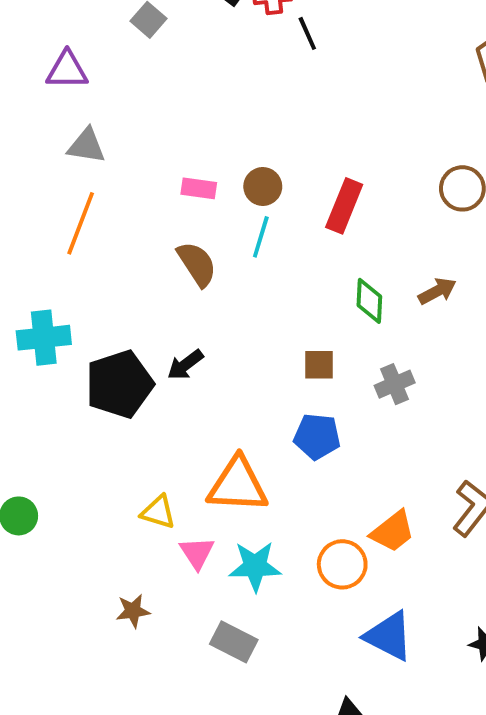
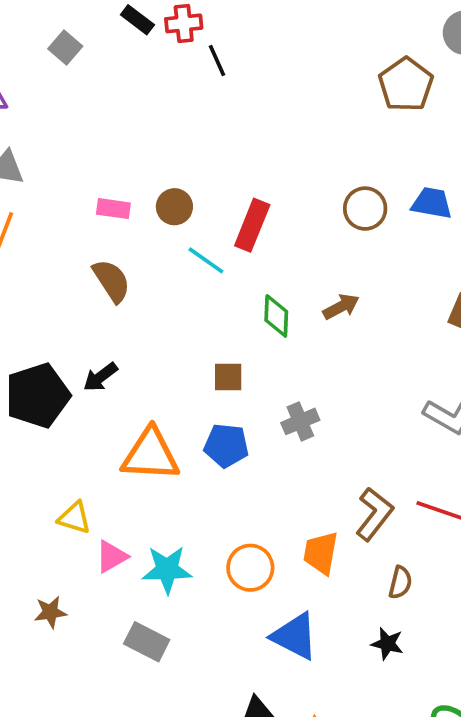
cyan line: (261, 237) -> (206, 260), moved, turned -72
gray cross: (395, 384) -> (300, 421), moved
orange triangle: (238, 485) -> (150, 455), moved
orange trapezoid: (393, 531) -> (321, 553), moved, turned 138
pink triangle: (197, 553) -> (112, 557), turned 33

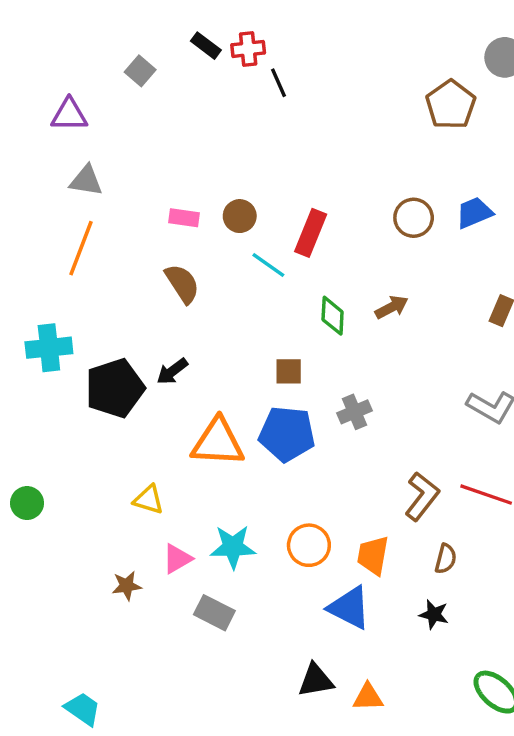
blue trapezoid: (432, 203) -> (474, 213), turned -33
blue pentagon: (226, 446) -> (287, 434), size x1.4
orange trapezoid: (321, 553) -> (373, 555), moved
pink triangle: (112, 557) -> (177, 559), moved

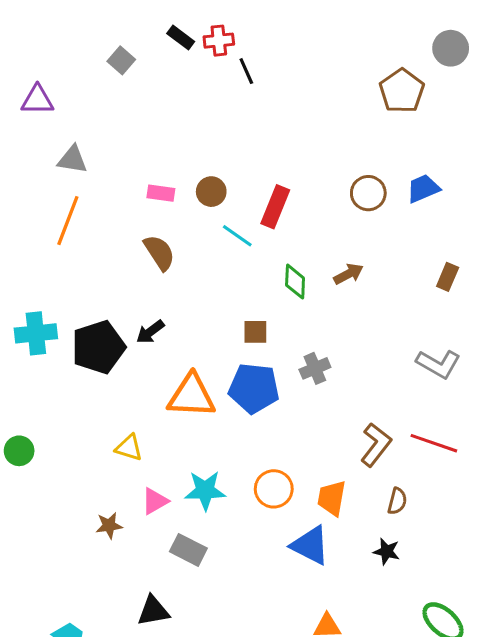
purple triangle: (69, 115) -> (37, 100), moved
cyan cross: (49, 348) -> (36, 333), moved
black triangle: (316, 680) -> (153, 611), moved

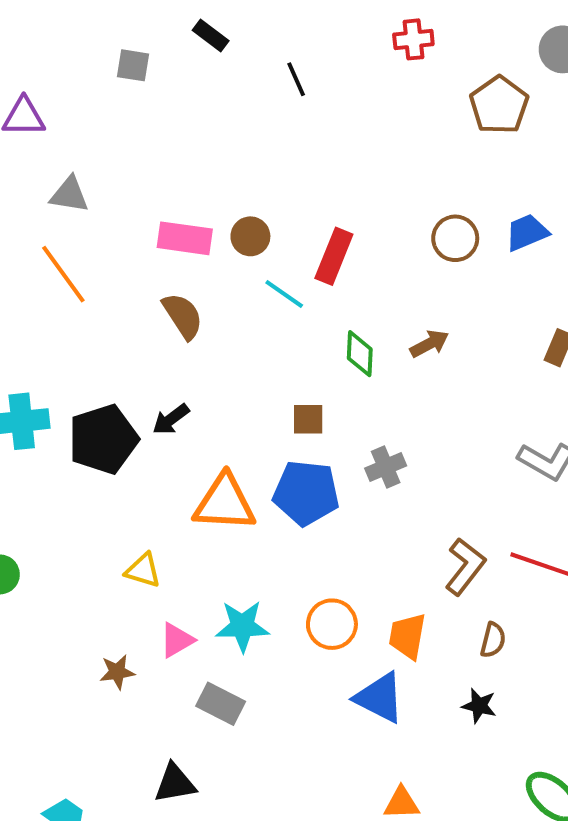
red cross: (219, 41) -> (413, 39), moved
gray square: (121, 60) -> (133, 65), turned -32
pink rectangle: (161, 193) -> (185, 238), size x1.5
orange line: (68, 221) -> (63, 274), turned -57

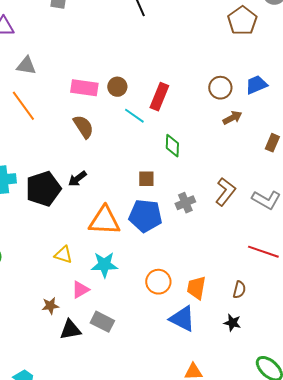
brown arrow: (429, 344) -> (232, 118), moved
brown L-shape: (465, 566) -> (225, 192), moved
cyan star: (242, 626) -> (104, 265), moved
black triangle: (175, 783) -> (70, 330), moved

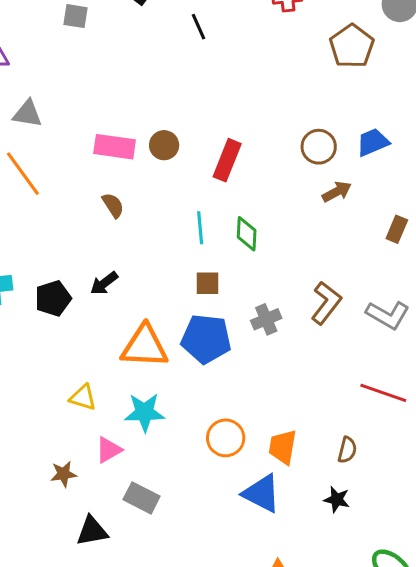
cyan line: (134, 116) -> (200, 228), moved, turned 50
brown semicircle: (83, 127) -> (113, 205), size x0.7
black pentagon: (43, 189) -> (53, 298), size x0.7
black triangle: (70, 330) -> (92, 531), moved

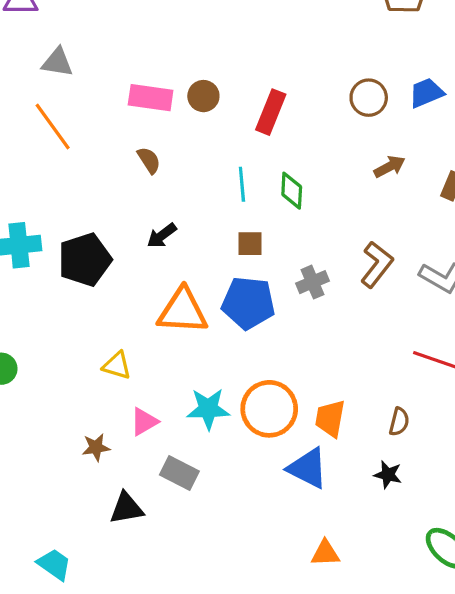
brown arrow: (337, 192) -> (390, 167), moved
black arrow: (104, 283) -> (162, 236), moved
black pentagon: (53, 298) -> (85, 260), size x1.4
cyan star: (145, 412) -> (208, 409), moved
orange circle: (226, 438) -> (269, 409), size x1.4

